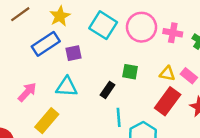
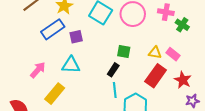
pink cross: (173, 33) -> (166, 12), moved
black rectangle: (108, 90) -> (113, 70), moved

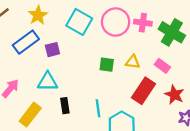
pink cross: (166, 12) -> (143, 23), moved
green cross: (182, 25) -> (172, 32), size x1.6
yellow triangle: (155, 53) -> (133, 62), moved
black rectangle: (113, 70) -> (65, 106), moved, turned -40

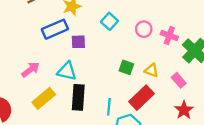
cyan square: (79, 22) -> (109, 21), size x0.7
pink circle: (116, 22) -> (144, 29), size x0.6
red rectangle: (144, 91) -> (142, 98), moved
black rectangle: (65, 106) -> (78, 97), size x1.6

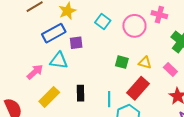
pink circle: (144, 29) -> (134, 26), size x1.5
pink cross: (169, 35) -> (159, 15), moved
cyan triangle: (67, 71) -> (59, 61), moved
black rectangle: (78, 97) -> (81, 93), size x0.7

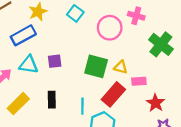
cyan square: (103, 22) -> (75, 13), moved
purple square: (76, 43) -> (55, 61), moved
green square: (122, 62) -> (96, 66), size x1.6
pink rectangle: (170, 70) -> (139, 81), moved, turned -48

